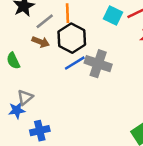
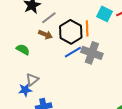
orange line: (68, 13) -> (87, 28), moved
green semicircle: (13, 61) -> (23, 50), turned 144

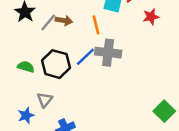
black hexagon: (71, 32) -> (56, 64), moved
brown arrow: (45, 35) -> (64, 20), moved
blue star: (25, 90) -> (26, 115), moved

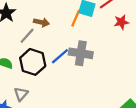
gray line: (48, 22) -> (27, 36), moved
orange line: (96, 25) -> (76, 18), moved, turned 35

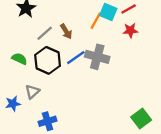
brown arrow: (41, 22) -> (66, 31), moved, turned 40
red star: (121, 22) -> (130, 30), moved

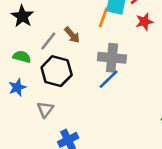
blue line: (76, 58) -> (109, 79), moved
green semicircle: (19, 59) -> (22, 57), moved
blue star: (13, 104) -> (17, 87), moved

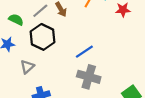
gray cross: (112, 58) -> (89, 77), moved

